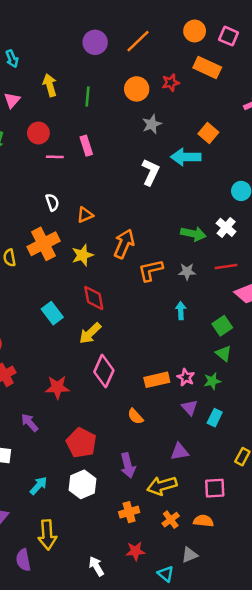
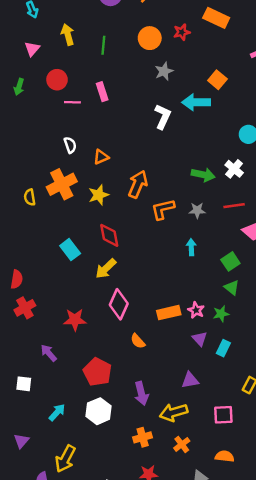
orange semicircle: (135, 416) -> (138, 341), moved
orange semicircle: (203, 521) -> (225, 456), moved
yellow arrow: (47, 535) -> (65, 459), turned 32

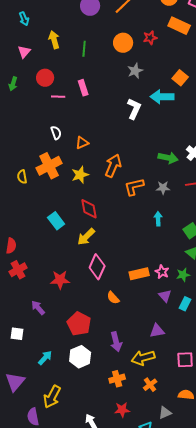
purple triangle: (21, 441) -> (15, 382), size x1.5

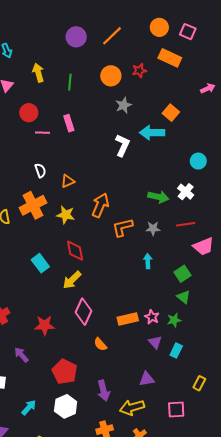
yellow star: (80, 175) -> (66, 215), turned 30

